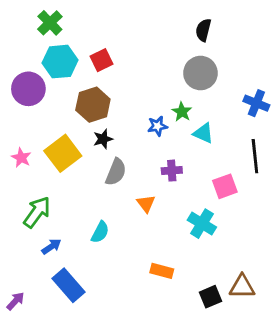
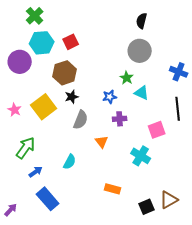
blue star: (157, 126) -> (110, 97), moved
brown triangle: (242, 287) -> (169, 200), turned -30

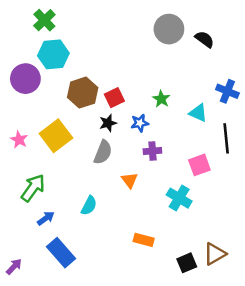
black semicircle: (142, 21) -> (205, 39), moved, turned 112
red square: (71, 42) -> (114, 98), moved
gray circle: (140, 51) -> (169, 29), moved
cyan triangle: (142, 93) -> (198, 113), moved
black star: (72, 97) -> (108, 123), moved

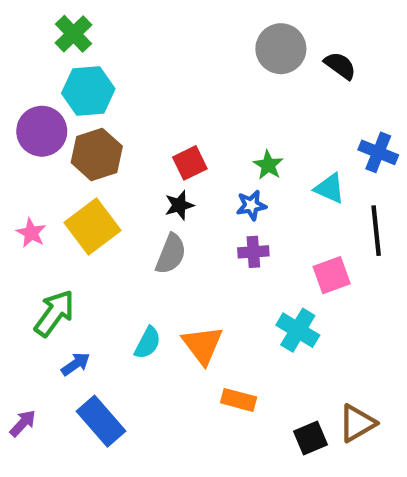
brown hexagon: (83, 93) -> (97, 154), moved
blue star: (140, 123) -> (251, 205), moved
orange triangle: (130, 180) -> (203, 345), moved, size x1.5
purple arrow: (14, 267) -> (23, 423), moved

